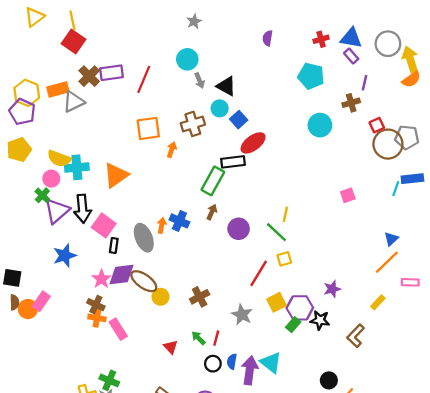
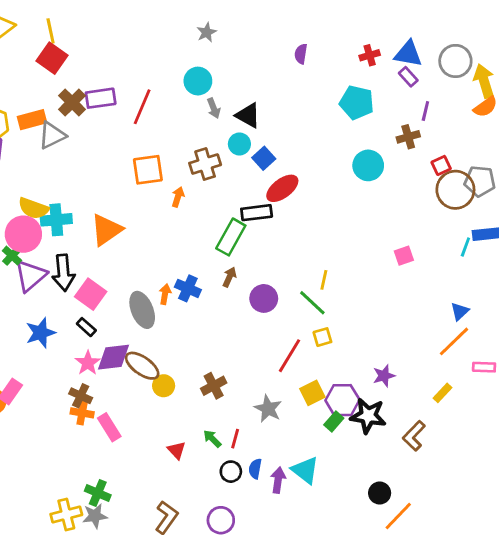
pink circle: (51, 179) -> (23, 234), size x1.6
black rectangle: (114, 245) -> (86, 327), moved, turned -56
black star: (320, 320) -> (368, 416), size x1.4
purple arrow: (250, 370) -> (278, 480), size x0.7

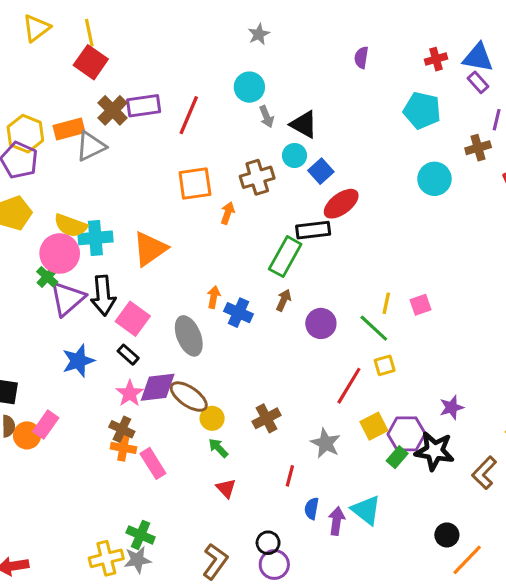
pink square: (404, 256) -> (420, 305), moved
orange arrow: (165, 294) -> (214, 297), moved
green arrow: (212, 439) -> (218, 448), moved
black circle: (231, 472) -> (268, 543), moved

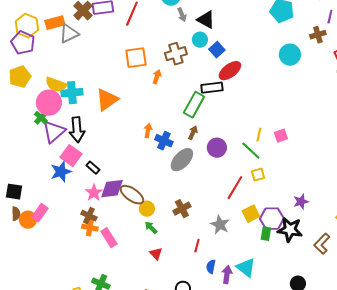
pink square: (133, 319) -> (71, 156), moved
gray ellipse: (189, 336) -> (182, 160), moved, turned 65
green rectangle: (397, 457) -> (266, 234), turned -32

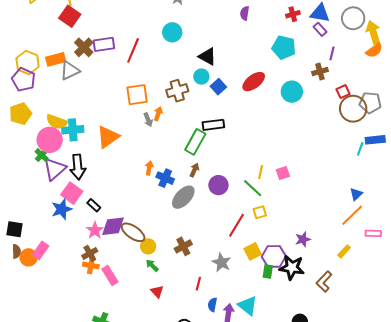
gray arrow: (182, 15) -> (148, 120), moved
red ellipse: (230, 71) -> (254, 82), moved
brown cross: (89, 216) -> (90, 253), turned 35

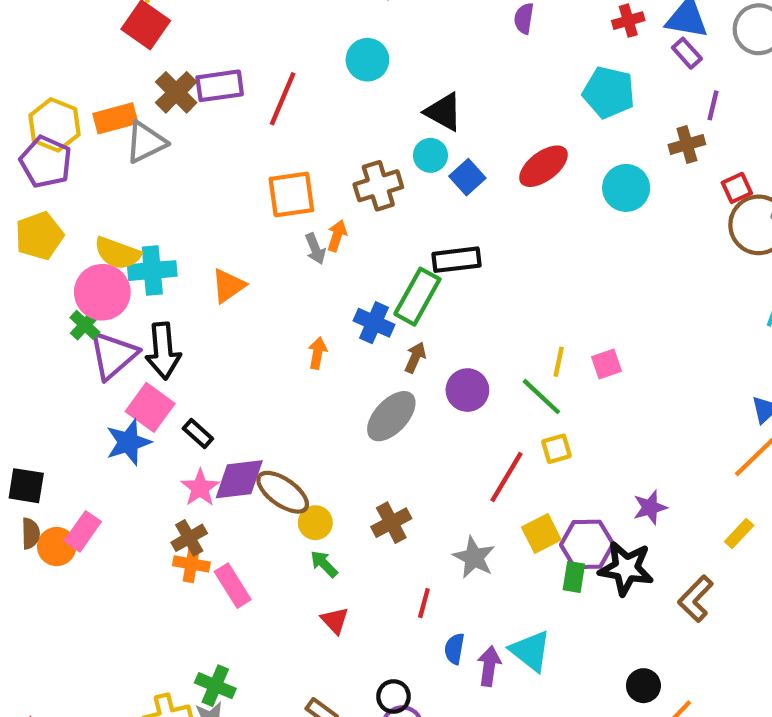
orange triangle: (108, 137) -> (228, 286), size x0.7
blue cross: (165, 178) -> (374, 323), moved

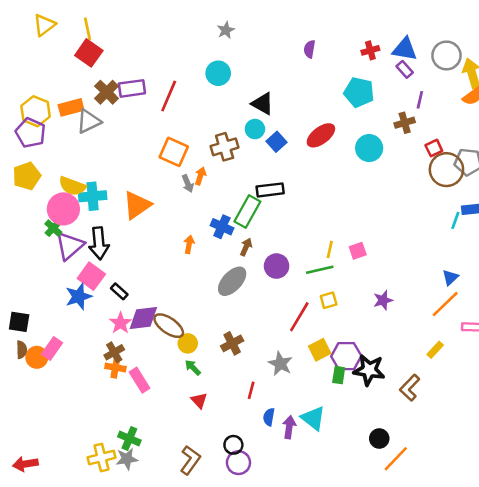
orange square: (291, 194) -> (174, 152), turned 32
orange triangle: (228, 286) -> (137, 205), size x1.4
green line: (541, 397) -> (320, 270), turned -56
purple star: (650, 507) -> (383, 300), moved

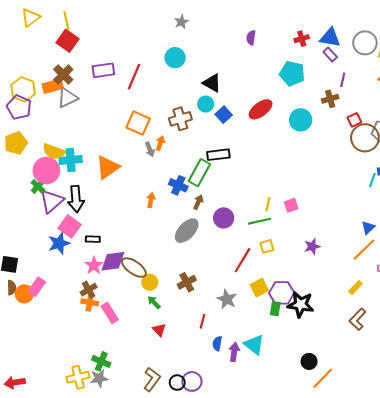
brown cross: (107, 92) -> (63, 75), moved
black rectangle: (119, 291) -> (93, 239), turned -40
brown L-shape: (410, 388) -> (358, 319), moved
black circle: (233, 445) -> (177, 383), moved

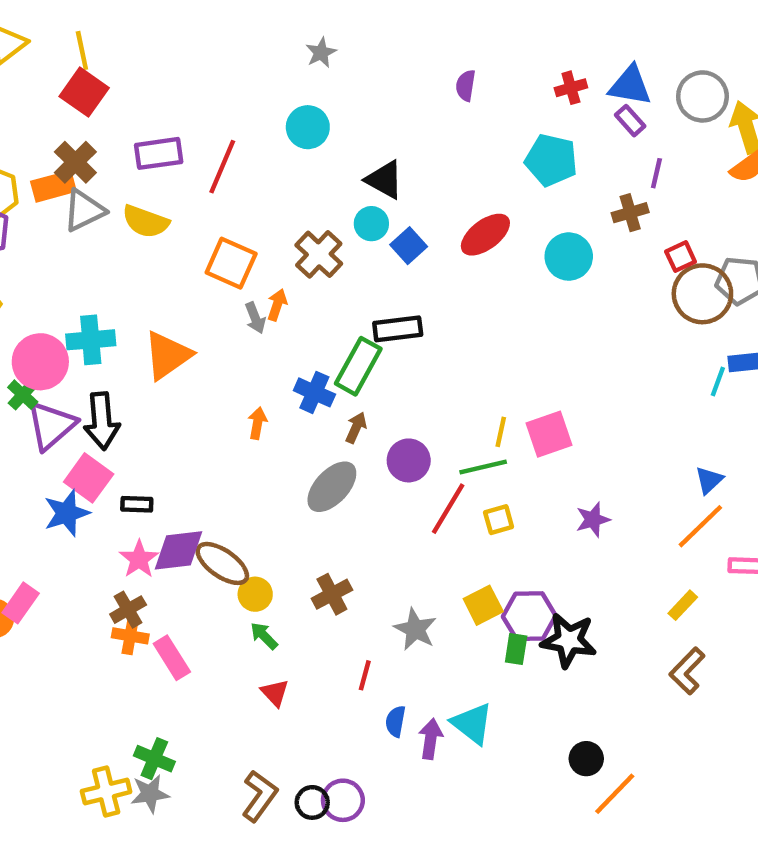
brown cross: (180, 119) -> (319, 254), turned -30
yellow semicircle: (54, 152) -> (146, 221), moved
pink square: (291, 205) -> (549, 434), size x1.5
red line: (243, 260) -> (448, 509), moved

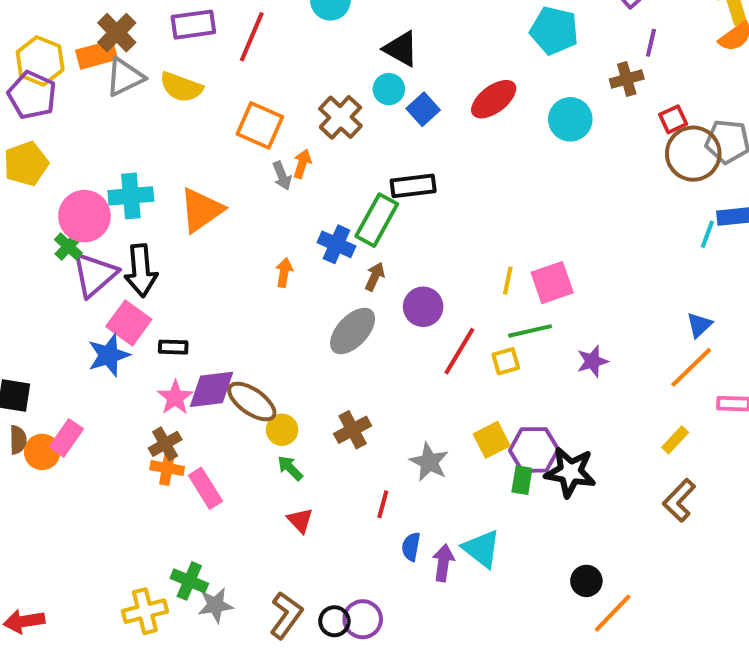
green line: (483, 467) -> (530, 331), moved
gray star: (150, 794) -> (215, 605), moved

